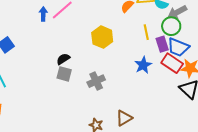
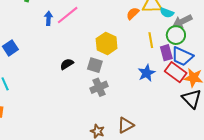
gray square: (64, 74) -> (95, 65), moved

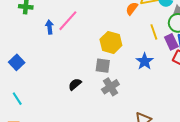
black semicircle: (67, 64) -> (75, 84), moved
blue star: (147, 73) -> (145, 61), moved

